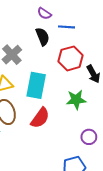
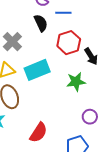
cyan rectangle: (36, 85) -> (37, 70), turned 60
red semicircle: (40, 118) -> (38, 133), moved

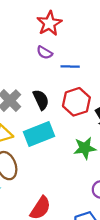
black semicircle: (41, 23) -> (41, 100), moved

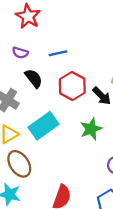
purple semicircle: (45, 53) -> (20, 53), moved
black semicircle: (41, 100) -> (34, 78), moved

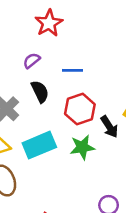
purple semicircle: (20, 53) -> (32, 61), turned 112
green star: (91, 129) -> (82, 147), moved

